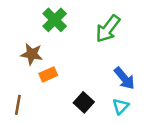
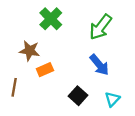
blue arrow: (124, 78) -> (99, 65), moved
brown line: (18, 105) -> (14, 87), moved

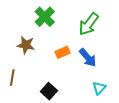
orange rectangle: (45, 70) -> (63, 52), moved
black square: (78, 96) -> (49, 91), moved

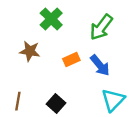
brown line: (12, 77) -> (18, 101), moved
cyan triangle: (99, 88) -> (113, 100), size x1.5

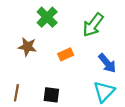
blue arrow: (100, 65) -> (107, 63), moved
black square: (56, 104) -> (51, 95), turned -35

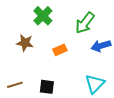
blue arrow: (107, 63) -> (101, 46), moved, turned 114
brown line: (16, 93) -> (15, 85), turned 63

